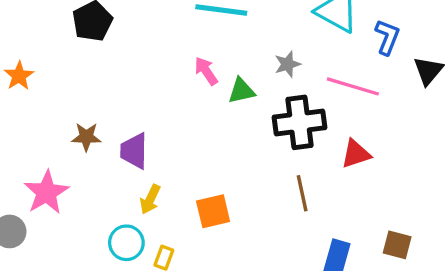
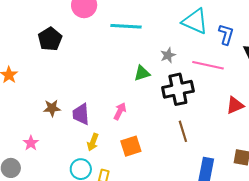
pink arrow: (206, 71) -> (120, 111), moved, turned 66
red triangle: (356, 154) -> (235, 105), moved
pink star: (46, 192) -> (31, 143), size x0.6

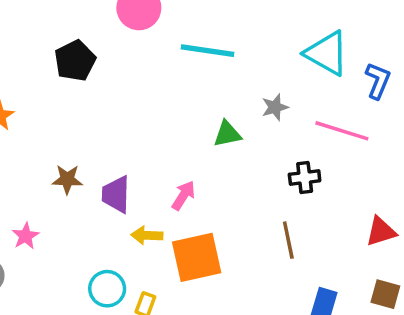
black cross: (178, 89) -> (305, 178), moved, size x0.6
red triangle: (235, 105) -> (381, 231), moved
yellow arrow: (93, 142) -> (147, 235), moved, turned 66
orange square: (131, 146) -> (197, 257), size x1.4

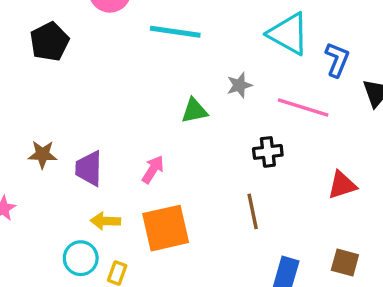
red triangle: (381, 231) -> (342, 185), moved
yellow arrow: (147, 235) -> (105, 221), moved

